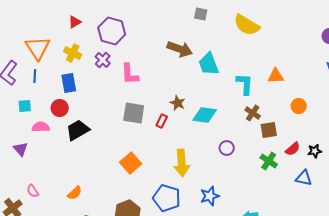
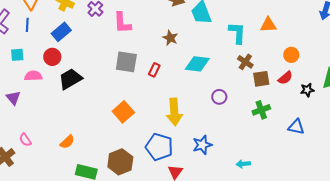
blue rectangle: (69, 83) -> (61, 32), turned 60
brown star: (178, 103) -> (170, 38), moved
red semicircle: (293, 149) -> (285, 78), moved
black star: (315, 151) -> (307, 90), moved
green cross: (269, 161) -> (261, 110), turned 36

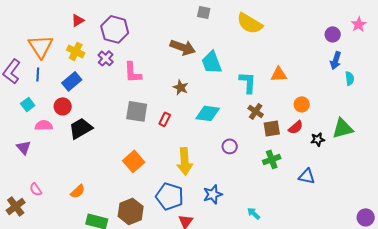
cyan square: (17, 55) -> (28, 104), turned -32
cyan arrow: (243, 164) -> (254, 213), turned 48

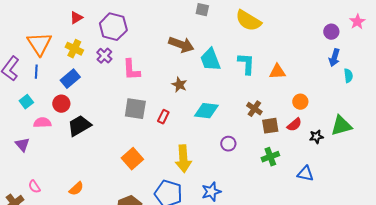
cyan L-shape: (248, 82) -> (246, 64), moved

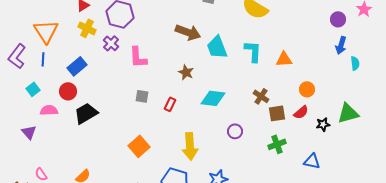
yellow cross: (74, 49) -> (87, 28), moved
gray square: (135, 109) -> (142, 96), size x0.6

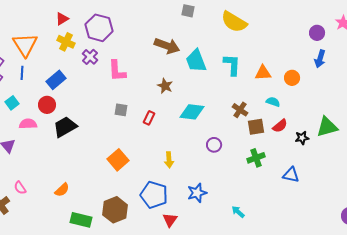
cyan semicircle: (355, 63) -> (273, 102), moved, turned -64
orange circle: (307, 89) -> (292, 78), moved
yellow arrow: (190, 146) -> (169, 160), size x0.6

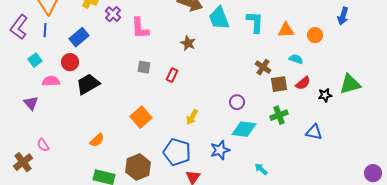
cyan diamond: (192, 112) -> (244, 129), moved
yellow arrow: (169, 160) -> (192, 117), turned 35
orange semicircle: (62, 190) -> (97, 140), moved

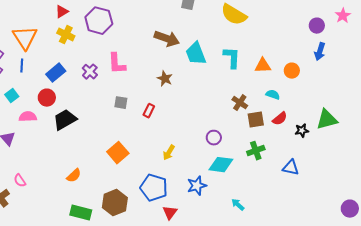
purple cross: (113, 14) -> (90, 72), moved

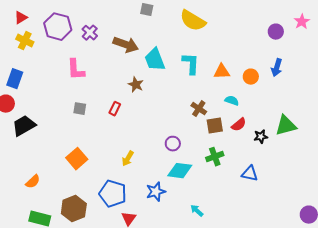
blue arrow: (320, 52) -> (277, 68), moved
purple cross: (90, 72) -> (90, 33), moved
blue rectangle: (56, 73) -> (15, 79), turned -30
brown star: (165, 79) -> (136, 85), moved
red rectangle: (149, 111) -> (115, 109), moved

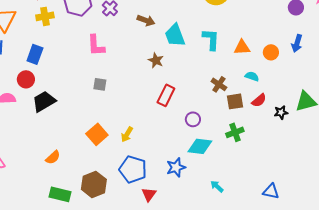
yellow cross: (25, 41) -> (45, 16), turned -36
brown arrow: (126, 45) -> (146, 20), size x0.7
red rectangle: (115, 109) -> (166, 95), moved, size x1.5
yellow arrow: (128, 159) -> (127, 134), moved
blue triangle: (250, 174) -> (271, 191), moved

